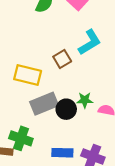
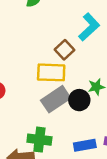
yellow rectangle: (28, 75) -> (51, 72), moved

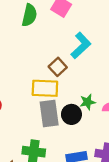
gray rectangle: (56, 99) -> (49, 114), turned -64

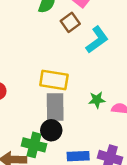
brown square: (58, 67) -> (70, 22), moved
black circle: (71, 114) -> (51, 130), moved

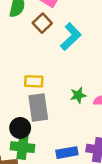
yellow rectangle: (54, 80) -> (34, 81), size x0.7
black circle: (51, 130) -> (20, 128), moved

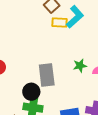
yellow rectangle: (34, 81) -> (59, 23), moved

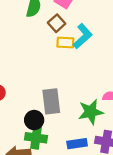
green star: (80, 66) -> (91, 112), moved, size x1.6

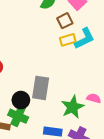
yellow rectangle: (65, 43) -> (68, 40), turned -35
green star: (91, 112) -> (73, 107), turned -30

